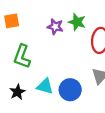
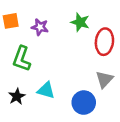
purple star: (55, 27) -> (40, 27), moved
blue circle: (70, 90) -> (84, 103), moved

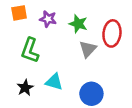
green star: (80, 22) -> (78, 24), moved
gray triangle: (104, 79) -> (88, 49), moved

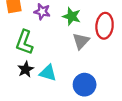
black star: (25, 88) -> (26, 69), moved

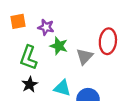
green star: (72, 16) -> (59, 46), moved
cyan triangle: (48, 73) -> (62, 88), moved

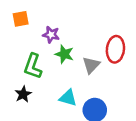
orange square: (18, 21) -> (21, 19), moved
black star: (30, 84) -> (23, 94), moved

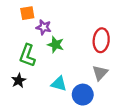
orange square: (21, 19) -> (27, 13), moved
gray triangle: (91, 65) -> (100, 73), moved

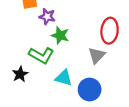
green L-shape: (27, 55) -> (41, 55), moved, turned -80
gray triangle: (100, 73) -> (97, 55), moved

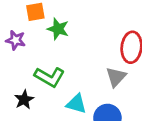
purple star: (47, 16) -> (16, 40), moved
green star: (60, 35) -> (58, 29), moved

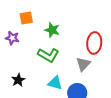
green star: (58, 29) -> (52, 30), moved
green L-shape: (50, 77) -> (48, 55), moved

